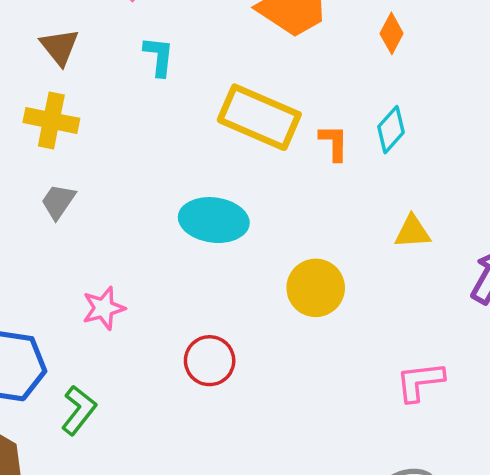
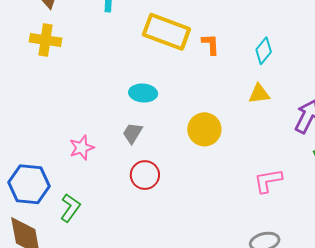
cyan diamond: (391, 130) -> (264, 51), moved
gray trapezoid: (58, 202) -> (132, 133), moved
cyan ellipse: (214, 220) -> (143, 93), size x0.7

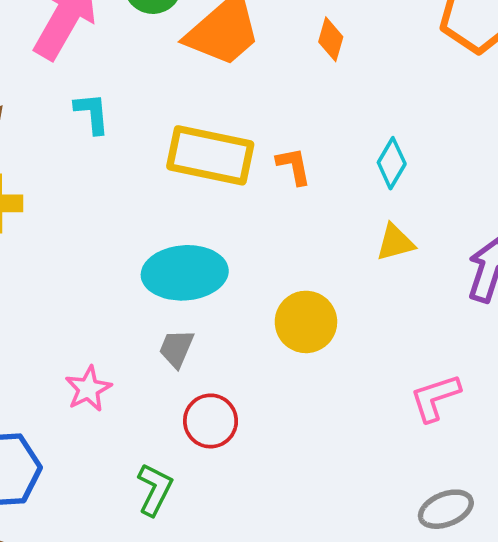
cyan ellipse: (143, 93) -> (185, 273), size x1.6
green L-shape: (70, 208) -> (155, 489), moved

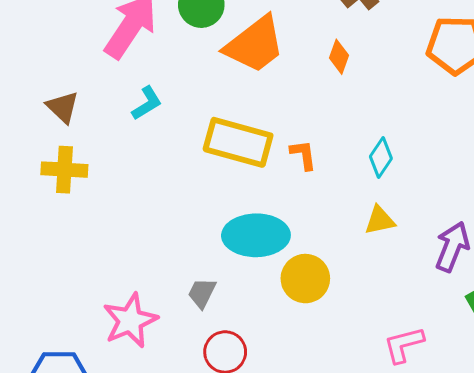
cyan L-shape: (92, 113) -> (147, 103), turned 60
cyan ellipse: (185, 273) -> (256, 235), moved
pink star: (88, 389) -> (130, 320), size x1.5

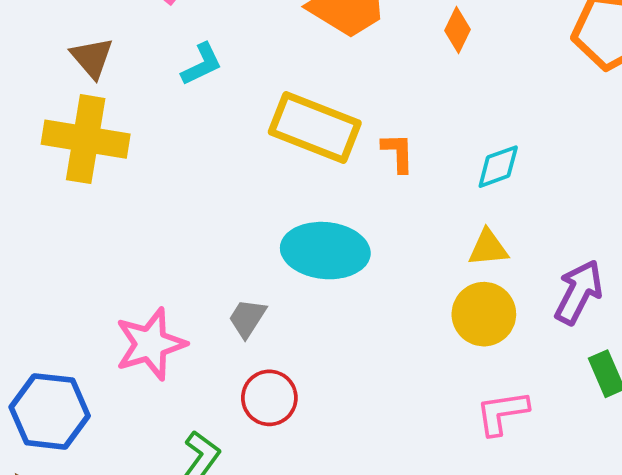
cyan diamond: (381, 157) -> (498, 167), turned 30
yellow cross: (64, 170) -> (86, 139), size x1.4
yellow circle: (305, 279) -> (484, 314), moved

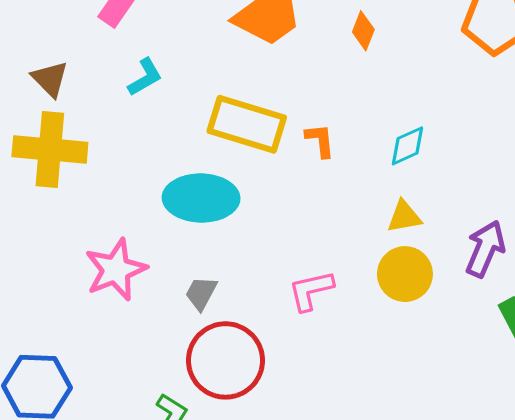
cyan ellipse: (325, 251) -> (201, 198), moved
pink star: (150, 344) -> (116, 270), moved
red circle: (269, 398) -> (226, 360), size x1.6
pink L-shape: (502, 413) -> (311, 290), moved

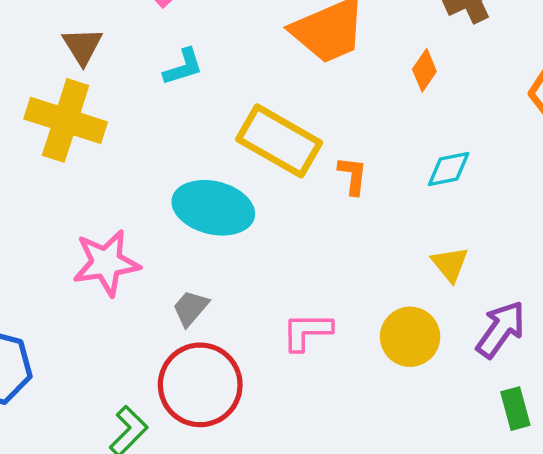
cyan diamond: (407, 146) -> (449, 169), moved
yellow triangle: (404, 217) -> (450, 264), moved, turned 48

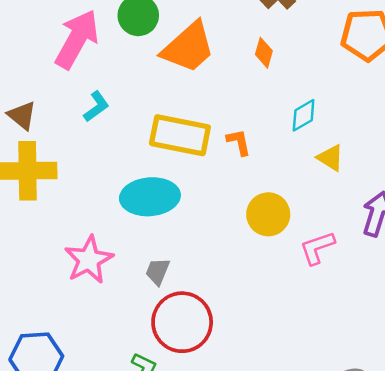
yellow triangle: (450, 264) -> (330, 158), moved
pink L-shape: (307, 332) -> (317, 248), moved
yellow circle: (410, 337) -> (268, 214), moved

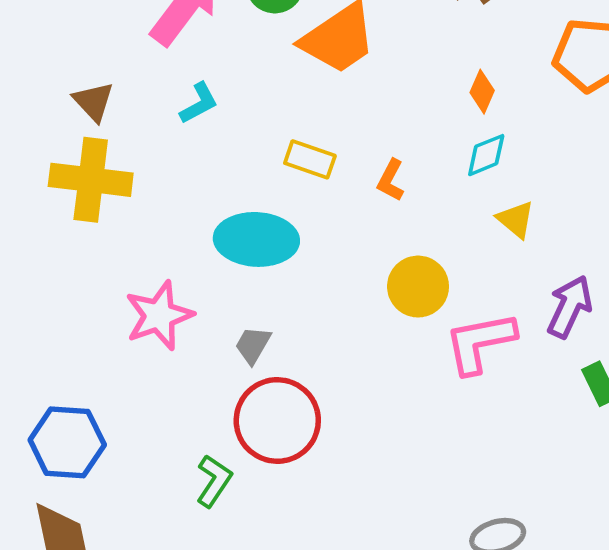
orange diamond: (264, 53) -> (482, 92), moved
yellow rectangle: (180, 135) -> (310, 159), size x0.6
orange L-shape: (239, 142) -> (391, 180), turned -148
pink L-shape: (317, 248) -> (480, 343), size x1.4

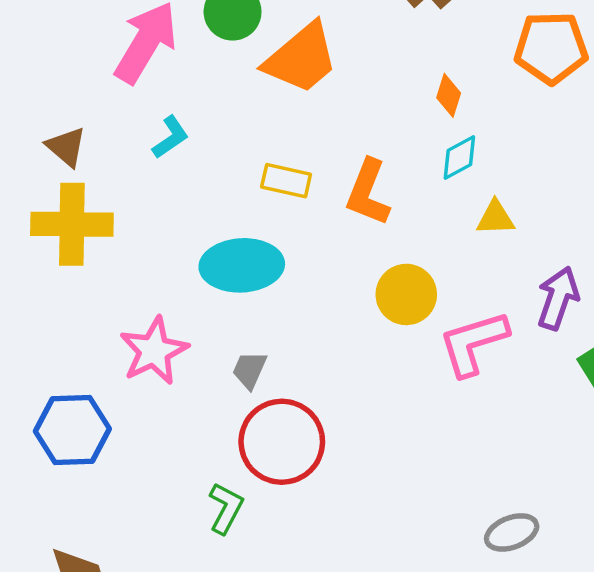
orange L-shape: (391, 180) -> (368, 193), size x1.6
yellow triangle: (516, 219) -> (495, 218), turned -36
blue hexagon: (67, 442) -> (72, 430), moved

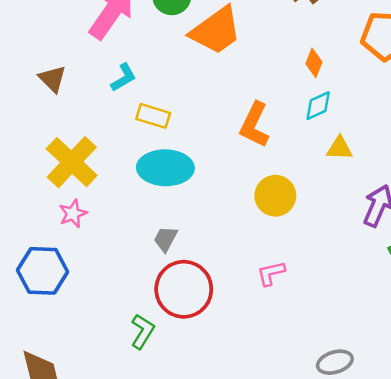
yellow rectangle: (286, 181) -> (153, 116), moved
yellow cross: (72, 224) -> (72, 162), moved, turned 38
pink L-shape: (473, 343) -> (271, 273), moved, size x0.6
pink star: (154, 351) -> (73, 214), moved, size x0.6

